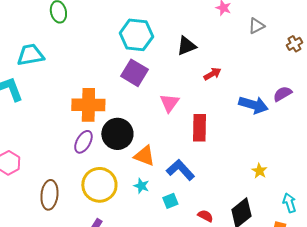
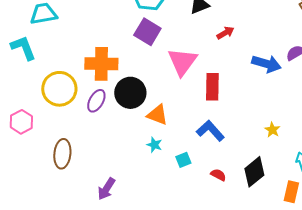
pink triangle: (169, 103) -> (182, 62), size x1.5
blue L-shape: (180, 170) -> (210, 131), moved
yellow circle: (99, 185) -> (59, 89), moved

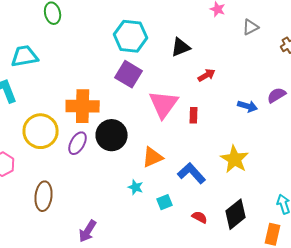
blue arrow: (266, 64) -> (248, 106), size x0.7
red rectangle: (212, 87) -> (194, 115), moved, size x0.6
orange triangle: (157, 115) -> (153, 157), moved, turned -45
yellow star: (272, 130) -> (235, 159), moved, size x1.8

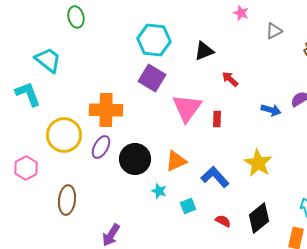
cyan trapezoid: (25, 56) -> (48, 60), turned 48
red arrow: (207, 75) -> (230, 79), turned -108
black circle: (112, 135) -> (135, 159), moved

